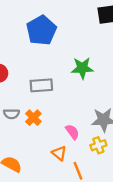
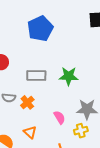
green star: (82, 68) -> (69, 76), moved
orange triangle: (59, 153) -> (30, 132), moved

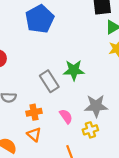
gray rectangle: (36, 76) -> (49, 81), moved, turned 60
orange cross: (27, 102) -> (34, 112), moved, turned 32

